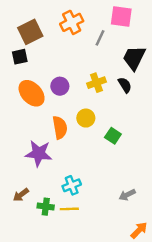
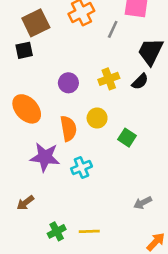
black semicircle: (125, 85) -> (140, 82), turned 77
orange ellipse: (32, 93) -> (27, 109), moved
cyan cross: (72, 185) -> (81, 168), moved
green cross: (46, 207) -> (57, 231), moved, turned -35
yellow line: (69, 209) -> (89, 231), moved

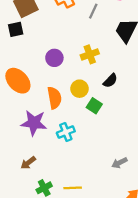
black semicircle: (140, 82) -> (110, 81), moved
green square: (127, 138) -> (94, 106), moved
brown arrow: (25, 203) -> (28, 163), moved

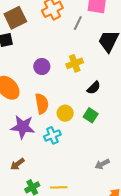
yellow circle: (79, 89) -> (65, 113), moved
green square: (94, 106) -> (91, 115), moved

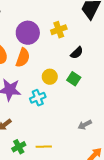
purple circle: (42, 67) -> (28, 33), size x1.5
orange semicircle: (42, 104) -> (23, 58), moved, turned 30

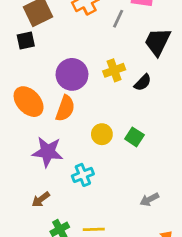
black semicircle: (77, 53) -> (143, 83), moved
cyan cross: (38, 98) -> (83, 175), moved

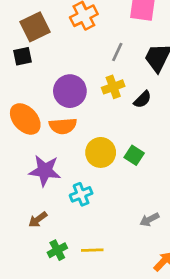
gray line: (118, 19) -> (117, 52), moved
orange semicircle: (65, 108) -> (63, 126), turned 65
yellow circle: (102, 134) -> (101, 152), size x1.4

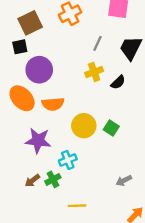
purple circle: (70, 91) -> (39, 70), moved
green cross: (57, 250) -> (53, 179), moved

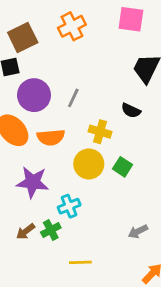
gray line: (98, 43) -> (73, 98), moved
yellow cross: (94, 72) -> (100, 132), moved, turned 36
black semicircle: (118, 82) -> (131, 111), turned 70

